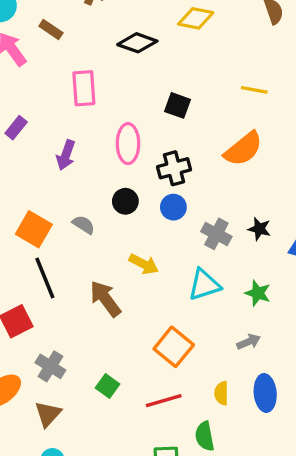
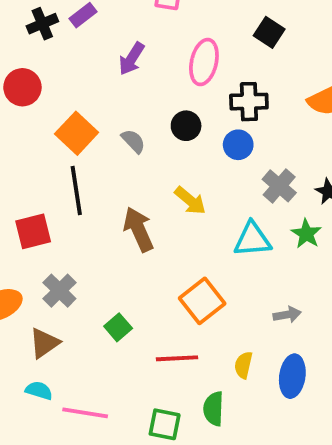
green star: (258, 293) -> (306, 234), moved

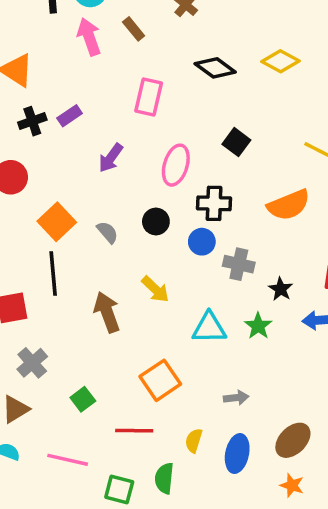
gray cross: (279, 186) -> (239, 264), moved, turned -32
pink line: (85, 413) -> (68, 460), moved

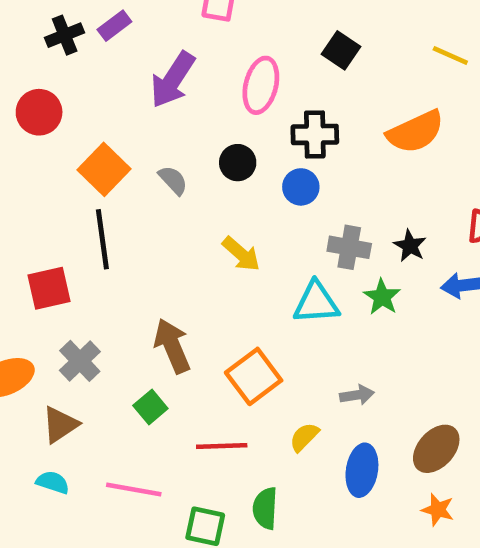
purple arrow: (111, 158) -> (173, 80), size x1.4
gray cross: (239, 264) -> (349, 247), moved
brown arrow: (107, 312) -> (172, 346), moved
yellow semicircle: (194, 441) -> (304, 437), moved, turned 30

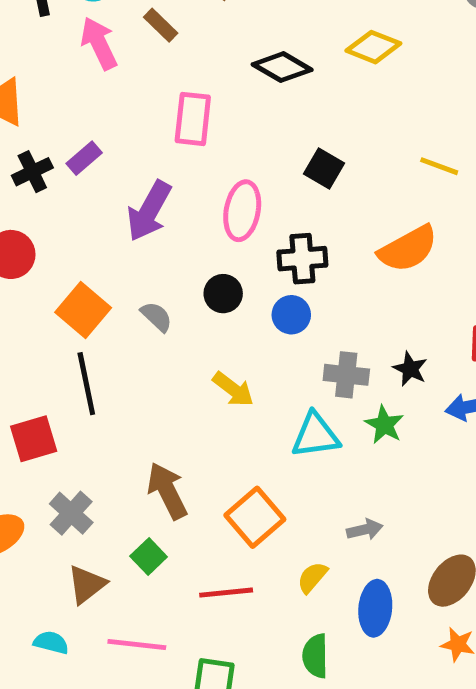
brown triangle: (60, 425) -> (87, 585), moved
green semicircle: (265, 508) -> (315, 656), moved

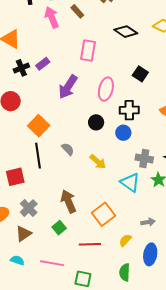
gray semicircle: (156, 317) -> (68, 149), moved
cyan triangle: (316, 435) -> (130, 182), turned 40
brown triangle: (87, 585) -> (24, 234), moved

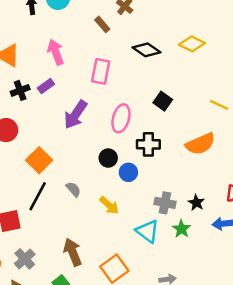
brown rectangle: (77, 11) -> (102, 24), moved
pink arrow: (52, 17) -> (56, 52), moved
blue circle: (123, 133) -> (128, 172), moved
black line: (38, 156) -> (38, 196), turned 35

